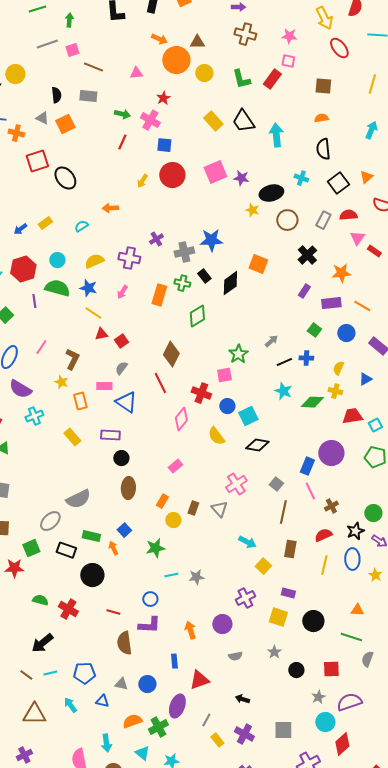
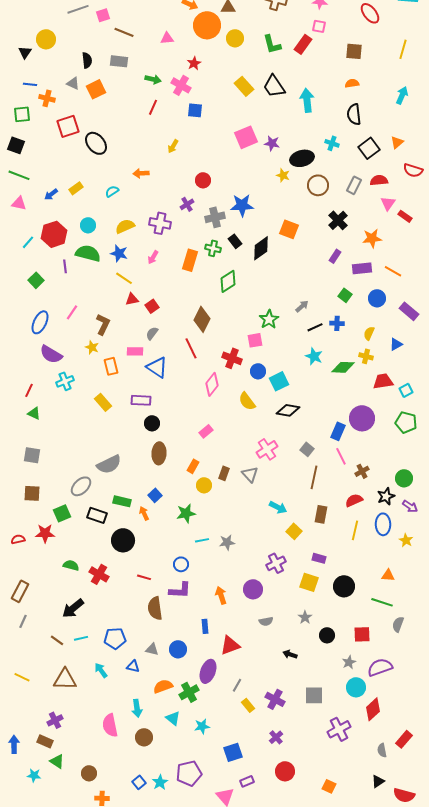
red circle: (172, 175) -> (203, 180), moved, size x0.6
black arrow: (242, 699) -> (290, 654), moved

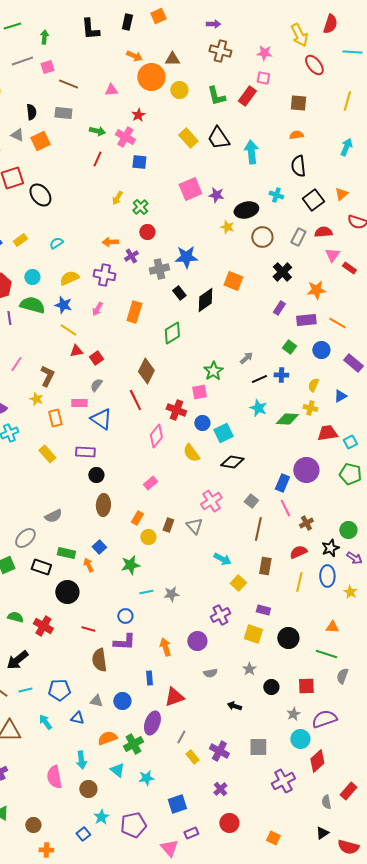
orange arrow: (141, 173) -> (110, 242), moved
green cross: (213, 248) -> (140, 207), moved, turned 35
gray semicircle: (109, 464) -> (53, 516), size x0.7
cyan star: (160, 782) -> (101, 817), moved

